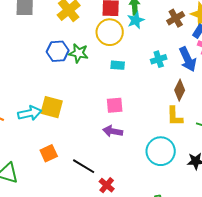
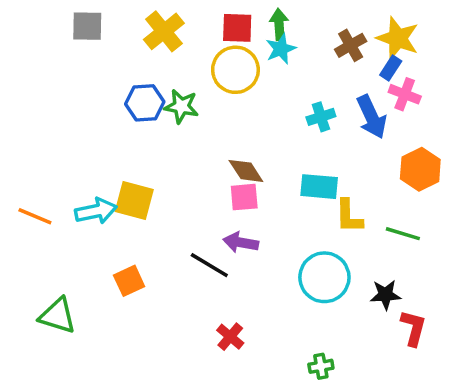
cyan rectangle: (118, 65) -> (319, 187), moved, size x1.5
brown diamond: (180, 90) -> (246, 171), moved, turned -60
black line: (84, 166) -> (209, 265), moved

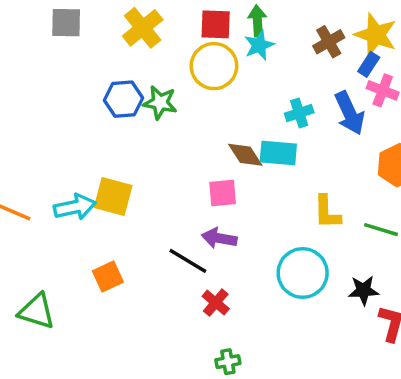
brown diamond: (246, 171) -> (245, 155), moved
cyan rectangle: (319, 187) -> (278, 153), moved
red cross: (230, 337) -> (216, 303), moved
green cross: (321, 366) -> (228, 362), moved

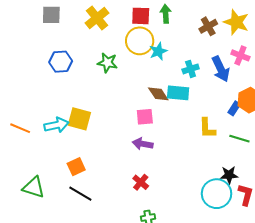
cyan star: (259, 45) -> (158, 51), moved
blue rectangle: (369, 64) -> (234, 108), moved
blue hexagon: (124, 99) -> (61, 62), moved
black line: (188, 261) -> (80, 194), moved
cyan circle: (303, 273) -> (217, 194), moved

